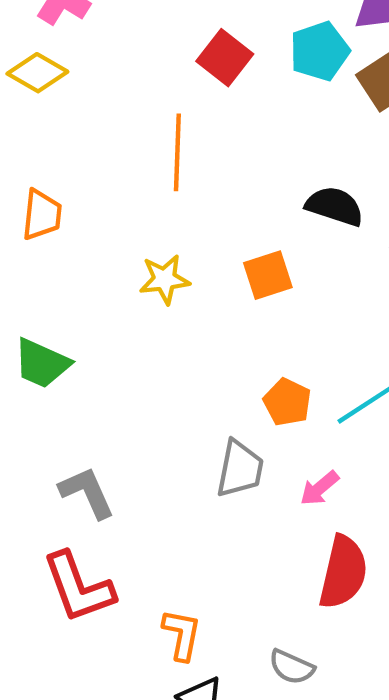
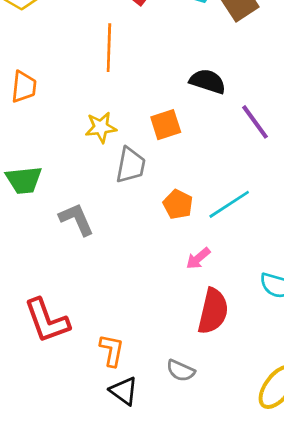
green trapezoid: (42, 363) -> (24, 180), turned -30
gray trapezoid: (240, 469) -> (131, 165), moved
gray L-shape: (87, 493) -> (77, 219), moved

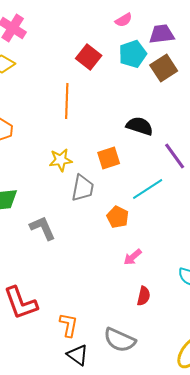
cyan line: (229, 204) -> (148, 189), moved
red semicircle: (213, 311) -> (144, 296), size x0.6
gray semicircle: (181, 371) -> (120, 340), size x1.5

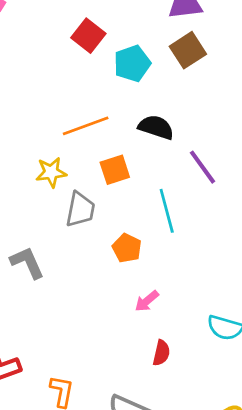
cyan pentagon: (133, 54) -> (132, 63), moved
orange line: (67, 101) -> (86, 126), moved, turned 68
cyan line: (148, 189) -> (167, 211), turned -72

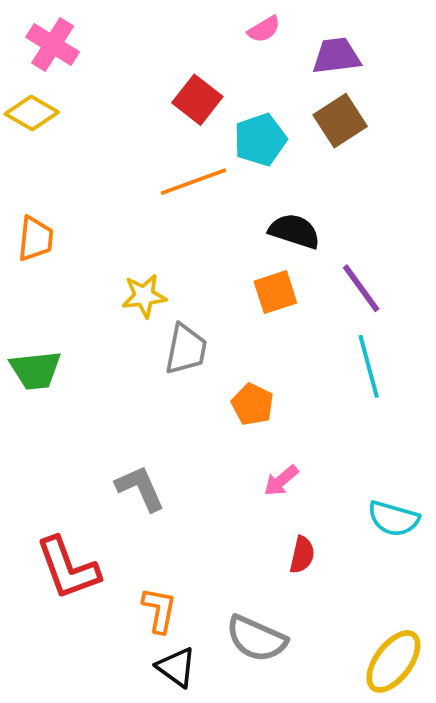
orange line: (86, 126) -> (194, 182), moved
orange square: (115, 170) -> (275, 292), moved
cyan line: (167, 211) -> (369, 366), moved
gray L-shape: (27, 263) -> (140, 488), moved

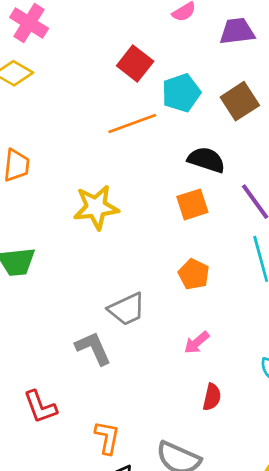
brown square: (340, 121) -> (240, 101), moved
yellow star: (144, 296) -> (96, 207), size x1.4
gray trapezoid: (186, 349) -> (127, 309), moved, turned 54
orange pentagon: (253, 404) -> (194, 274), moved
red L-shape: (68, 568) -> (40, 407), size x0.7

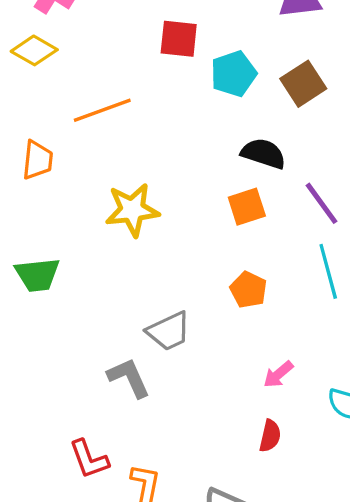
red square: (135, 63) -> (179, 39), turned -32
orange line: (132, 123) -> (102, 110), moved
pink arrow: (197, 343) -> (278, 374), moved
red L-shape: (40, 407) -> (89, 459), moved

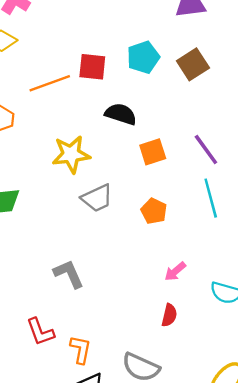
red square: (179, 39) -> (92, 67), moved
black semicircle: (263, 153) -> (121, 114), moved
gray trapezoid: (169, 331) -> (97, 198), moved

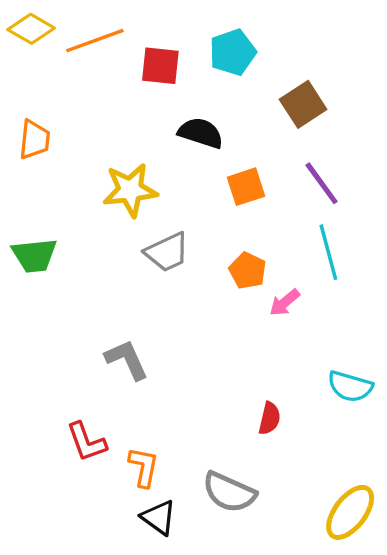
brown square: (193, 64) -> (303, 104), moved
orange line: (50, 83) -> (95, 41), moved
pink arrow: (175, 271) -> (285, 303), moved

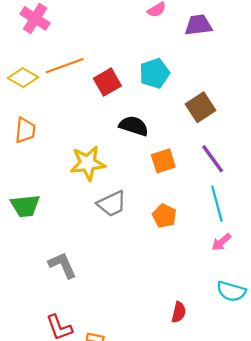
yellow diamond: (31, 29) -> (23, 78), moved
red square: (160, 66) -> (107, 82), turned -36
pink arrow: (285, 303) -> (221, 242), moved
gray L-shape: (127, 360) -> (62, 265), moved

